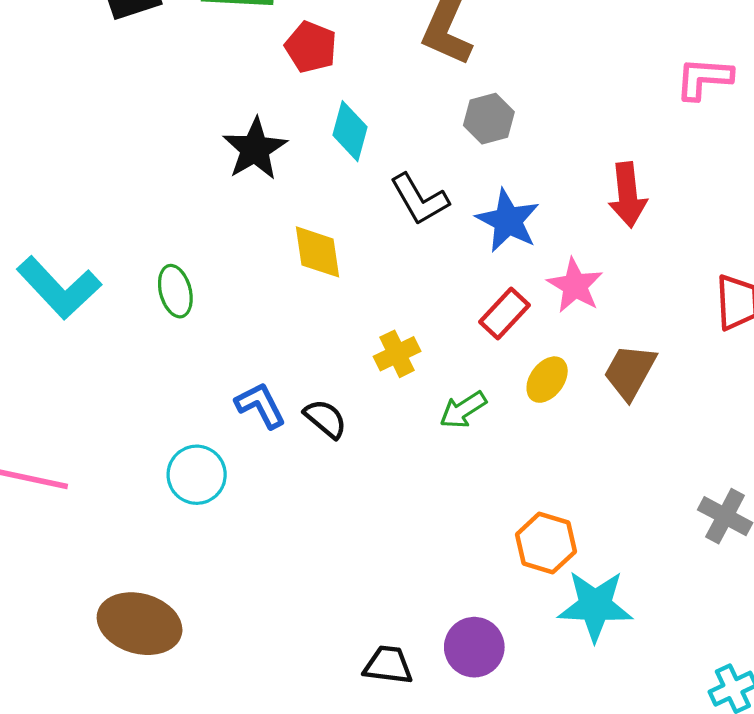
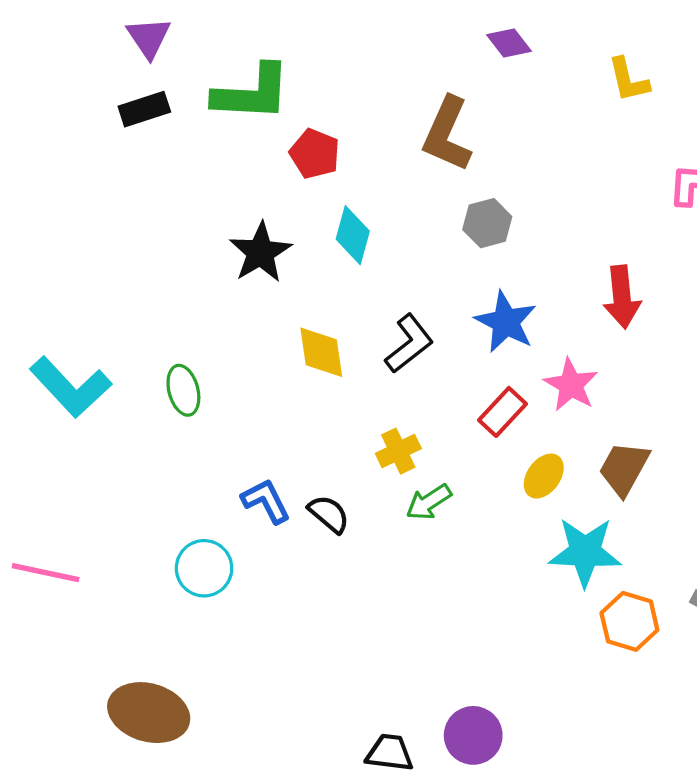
black L-shape: (419, 199) -> (409, 344), moved, turned -98
green arrow: (463, 410) -> (429, 502), moved
orange hexagon: (546, 543) -> (629, 621), moved
cyan star: (595, 606) -> (585, 552), moved

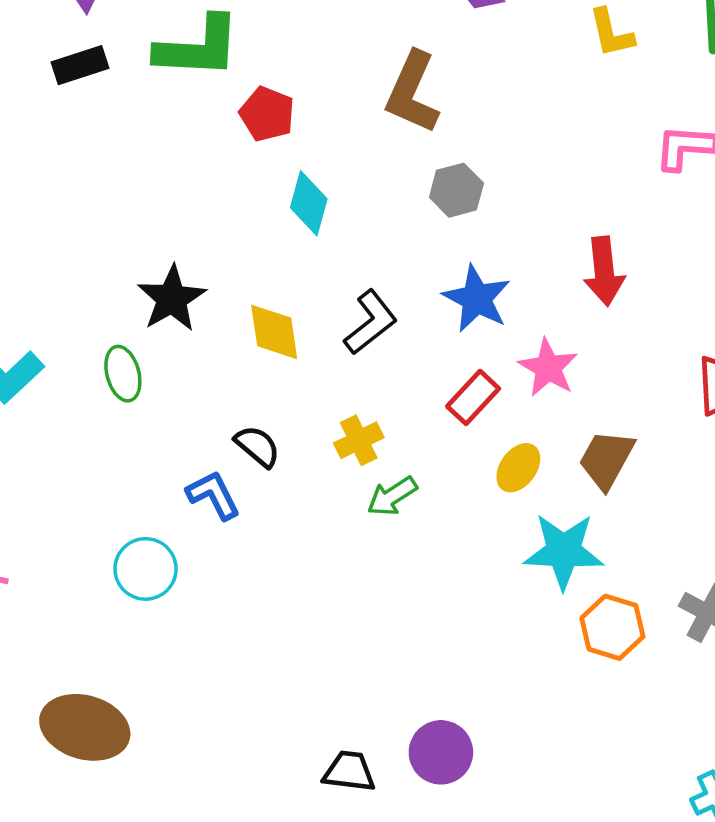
black star: (260, 252) -> (172, 299), moved
black semicircle: (329, 514) -> (257, 446), moved

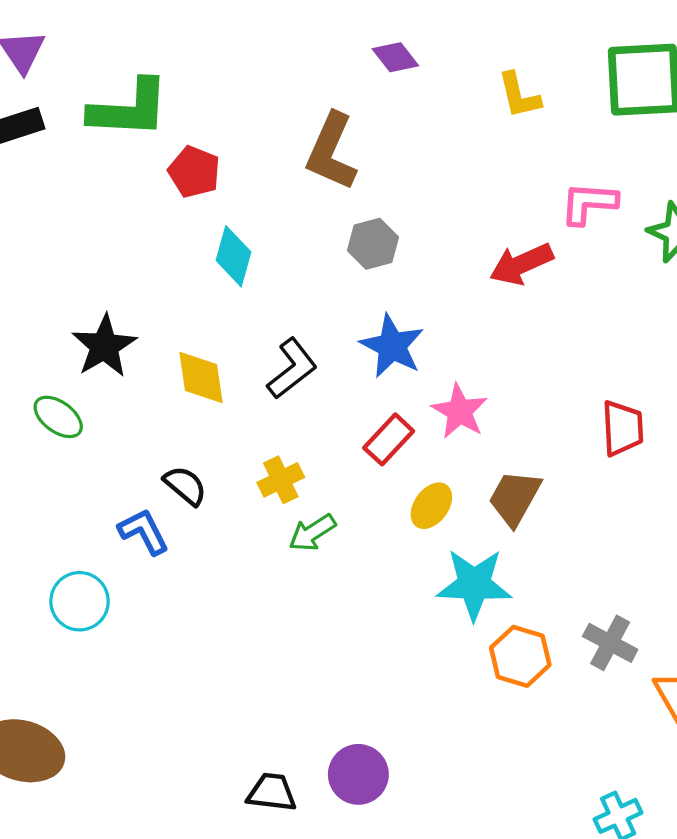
red arrow: (604, 271) -> (521, 264), moved, turned 72
green ellipse: (123, 374) -> (58, 417), turned -39

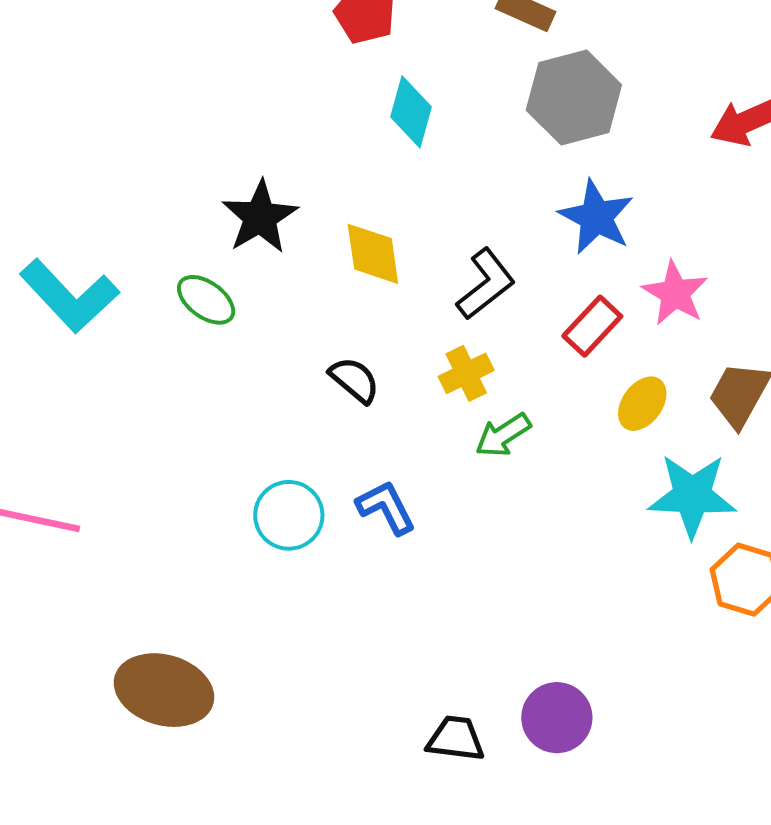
gray hexagon: (373, 244) -> (574, 97), size x1.6
black L-shape: (292, 369) -> (486, 284), moved
blue L-shape: (144, 532) -> (386, 507), moved
cyan circle: (80, 601) -> (289, 515), moved

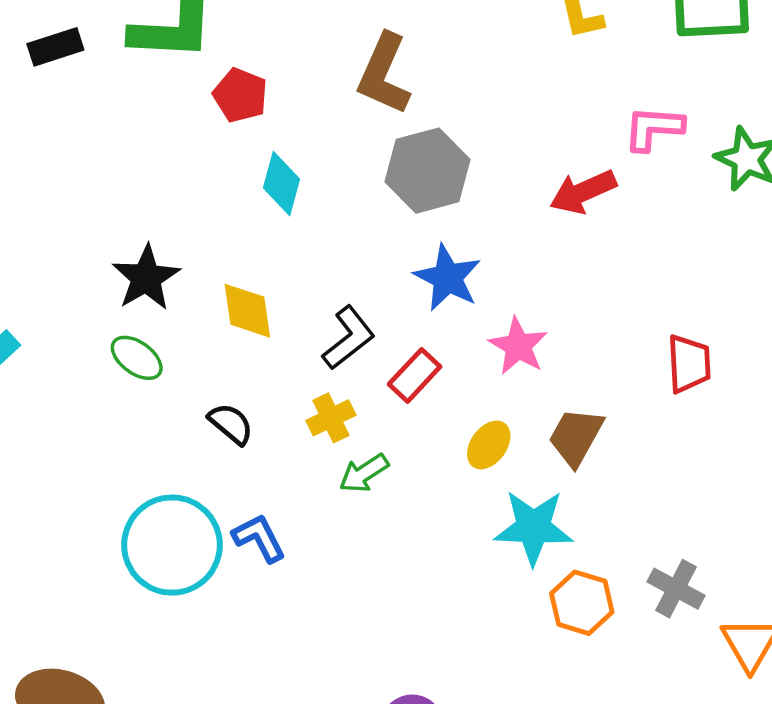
green ellipse: (206, 300) -> (137, 358), moved
red rectangle: (592, 326) -> (415, 375), moved
cyan circle: (289, 515) -> (172, 545), size x1.6

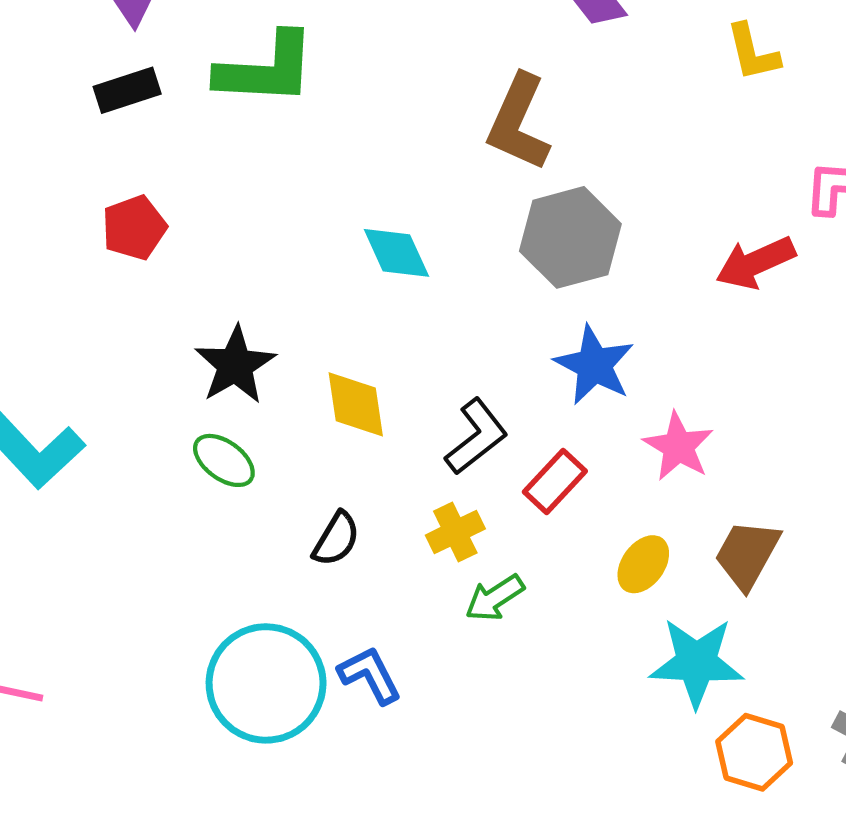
red pentagon: (240, 95) -> (134, 228), moved, turned 30
cyan diamond: (282, 184) -> (396, 253), turned -40
black semicircle: (231, 424) -> (336, 539), turned 81

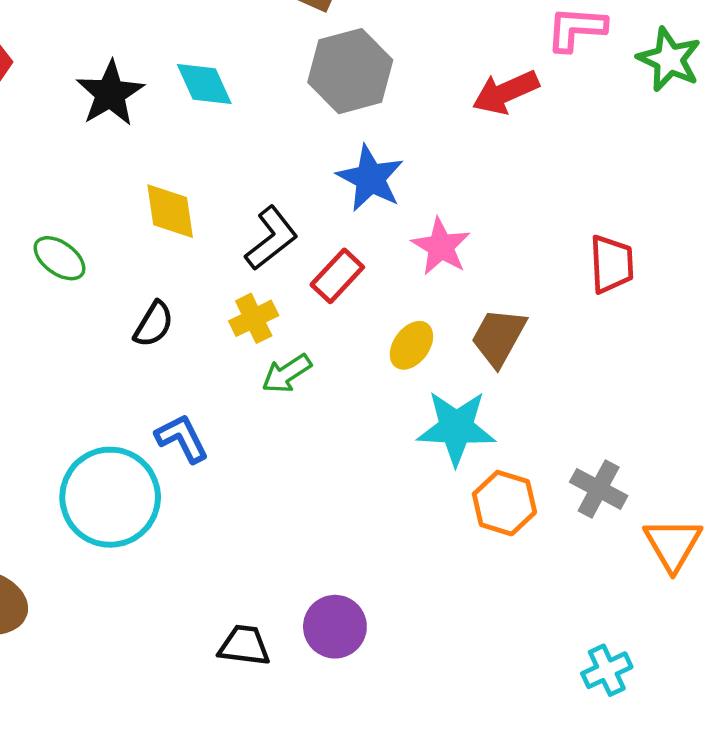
black star: (235, 365) -> (110, 93), moved
cyan circle: (266, 683) -> (110, 497), moved

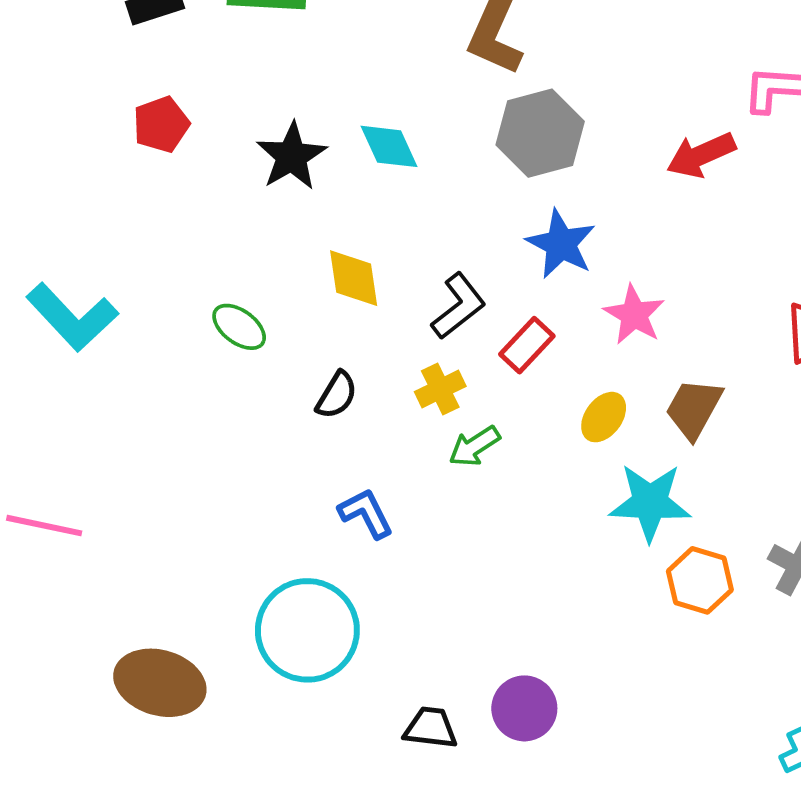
cyan circle: (110, 497) -> (307, 630), moved

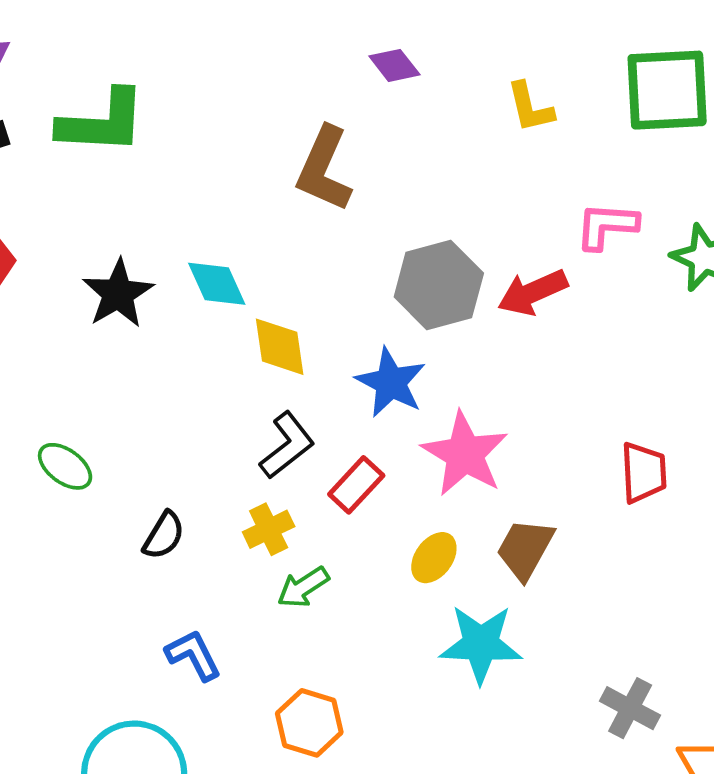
gray hexagon: (540, 133) -> (439, 285), moved
yellow diamond: (354, 278) -> (280, 347), moved
pink star: (634, 315) -> (465, 454), size x1.4
orange hexagon: (700, 580) -> (309, 723), moved

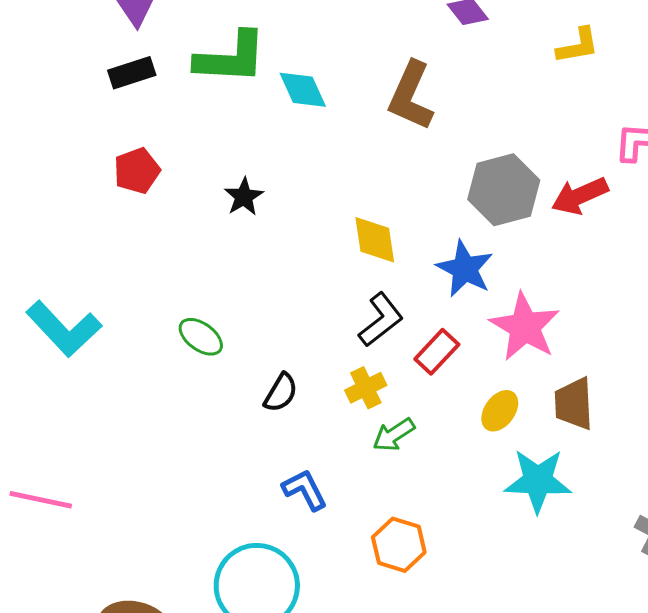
yellow L-shape: (530, 107) -> (578, 46), turned -87
cyan diamond: (217, 284) -> (303, 90), moved
black star: (118, 294) -> (244, 197), size x0.7
brown trapezoid: (525, 549) -> (574, 404), turned -32

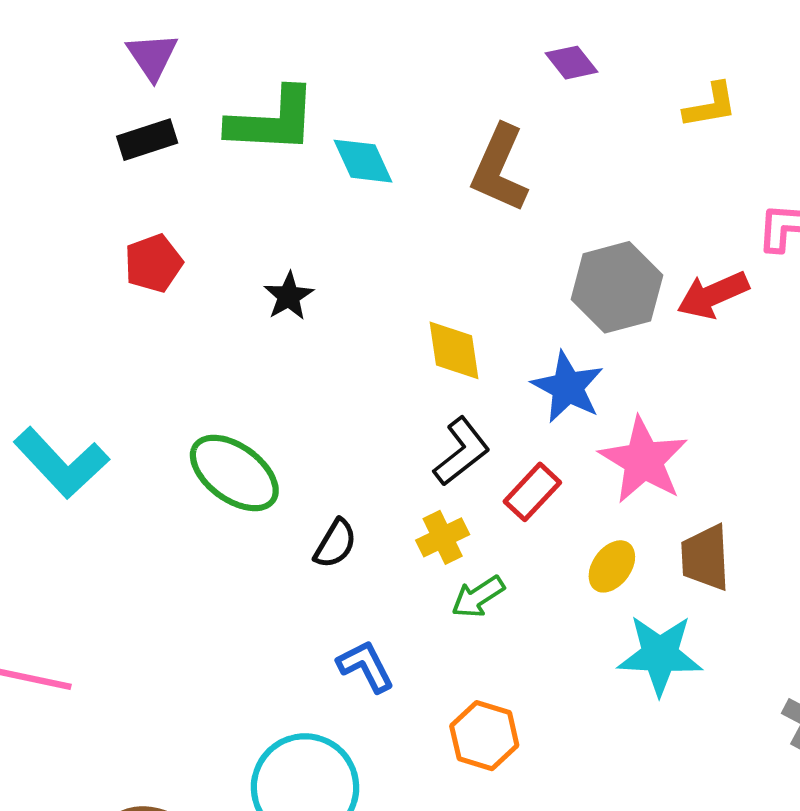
green ellipse: (201, 337) -> (234, 473), size x1.6

